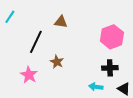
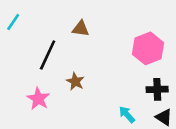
black cross: (110, 68) -> (157, 89), moved
cyan arrow: (96, 87) -> (127, 114), turned 40

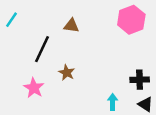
pink hexagon: (148, 48) -> (131, 20), moved
cyan arrow: (127, 114) -> (113, 102), turned 42

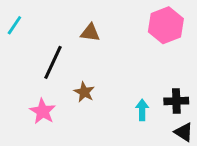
cyan arrow: (113, 102) -> (142, 110), moved

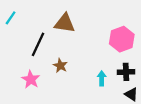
pink hexagon: (166, 25) -> (122, 39), moved
brown triangle: (90, 33) -> (65, 23), size x1.5

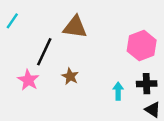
pink star: (31, 79) -> (28, 80), moved

